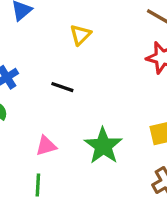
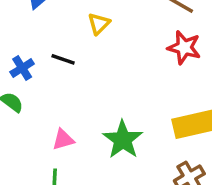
black line: (62, 87) -> (63, 59), moved

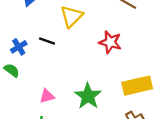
yellow triangle: (99, 24) -> (72, 16), size x1.5
red star: (184, 48) -> (110, 42), moved

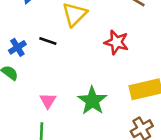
pink triangle: (47, 96) -> (48, 101), turned -42

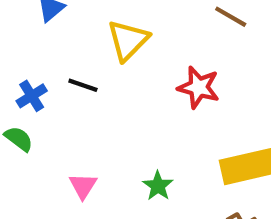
green star: (92, 101) -> (158, 186), size x0.6

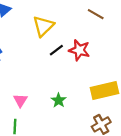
black line: (83, 85) -> (56, 50), moved, turned -56

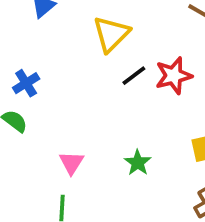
red star: (79, 50) -> (174, 76), turned -30

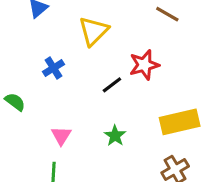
black line: (134, 76) -> (112, 85), moved
blue cross: (26, 83) -> (53, 68), moved

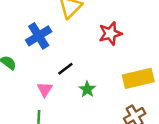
blue cross: (53, 68) -> (39, 36), size x1.5
black line: (112, 85) -> (65, 69), moved

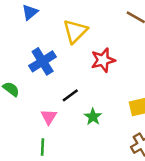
red star: (110, 33) -> (103, 60), moved

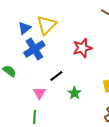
blue triangle: (30, 12) -> (24, 28), moved
yellow triangle: (75, 31) -> (46, 25), moved

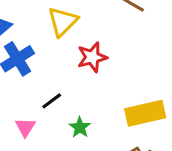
yellow triangle: (46, 25) -> (63, 21), moved

